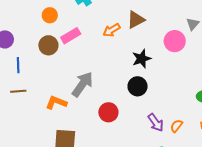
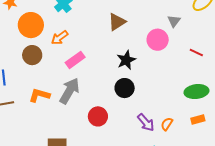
orange circle: (50, 15) -> (31, 25), size x1.6
orange arrow: (112, 30) -> (60, 38), moved
pink rectangle: (71, 36) -> (75, 60), moved
orange L-shape: (56, 103) -> (39, 95), moved

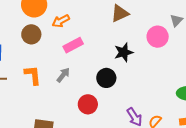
black circle: (125, 88) -> (106, 78), moved
gray arrow: (69, 91) -> (63, 75), size x0.6
orange L-shape: (39, 95) -> (33, 75), turned 60

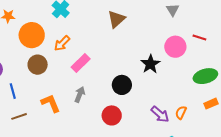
pink circle: (158, 37) -> (175, 47), moved
black star: (124, 52) -> (150, 64), moved

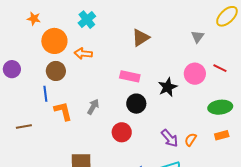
orange arrow: (62, 43) -> (83, 54), turned 42
pink rectangle: (81, 63) -> (130, 76), moved, turned 48
blue line: (13, 91) -> (45, 94), moved
brown line: (19, 116) -> (24, 126), moved

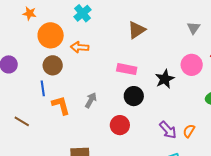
brown line: (24, 126) -> (22, 121), turned 42

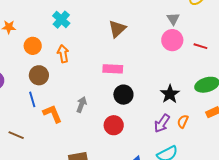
orange circle: (51, 35) -> (33, 46), size x0.7
orange arrow: (80, 47) -> (63, 54), turned 84
pink circle: (192, 65) -> (172, 40), moved
black star: (165, 79) -> (170, 94), moved
purple arrow: (168, 130) -> (162, 123), turned 84

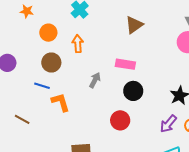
blue line: (32, 99) -> (42, 86), turned -63
gray arrow: (81, 105) -> (95, 80), moved

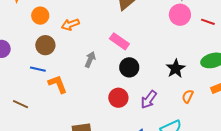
orange arrow: (78, 44) -> (70, 24), turned -102
pink rectangle: (125, 64) -> (119, 41), turned 30
purple arrow: (168, 124) -> (149, 100), moved

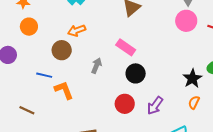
orange circle: (40, 16) -> (29, 27), moved
brown circle: (45, 45) -> (62, 50), moved
black star: (176, 68) -> (192, 78), moved

